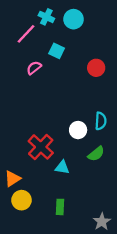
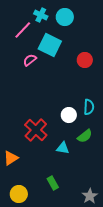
cyan square: (57, 51) -> (50, 45), size x1.6
cyan triangle: (62, 167) -> (63, 148), moved
yellow circle: (21, 200) -> (19, 194), moved
green rectangle: (60, 207) -> (53, 183), turned -32

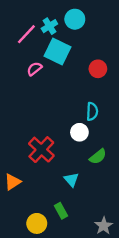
cyan cross: (41, 15) -> (49, 26), moved, turned 32
cyan semicircle: (89, 107) -> (92, 111), moved
cyan triangle: (63, 148) -> (71, 180), moved, turned 40
yellow circle: (19, 194) -> (37, 223), moved

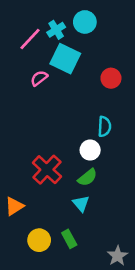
green semicircle: (98, 157) -> (87, 177), moved
yellow circle: (37, 223) -> (39, 240), moved

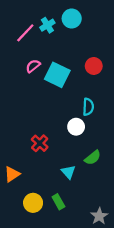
cyan square: (65, 59) -> (57, 75), moved
red cross: (47, 170) -> (40, 143), size x0.7
green semicircle: (87, 177) -> (93, 158), moved

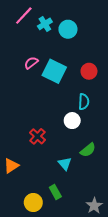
cyan circle: (72, 19) -> (68, 29), moved
pink line: (25, 33) -> (24, 16), moved
red circle: (94, 66) -> (89, 71), moved
yellow circle: (33, 203) -> (33, 202), moved

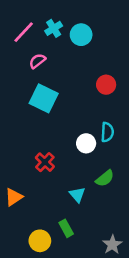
pink line: (24, 16) -> (24, 32), moved
pink semicircle: (31, 63) -> (37, 61), moved
cyan square: (54, 71) -> (44, 98), moved
cyan semicircle: (84, 102) -> (107, 132), moved

